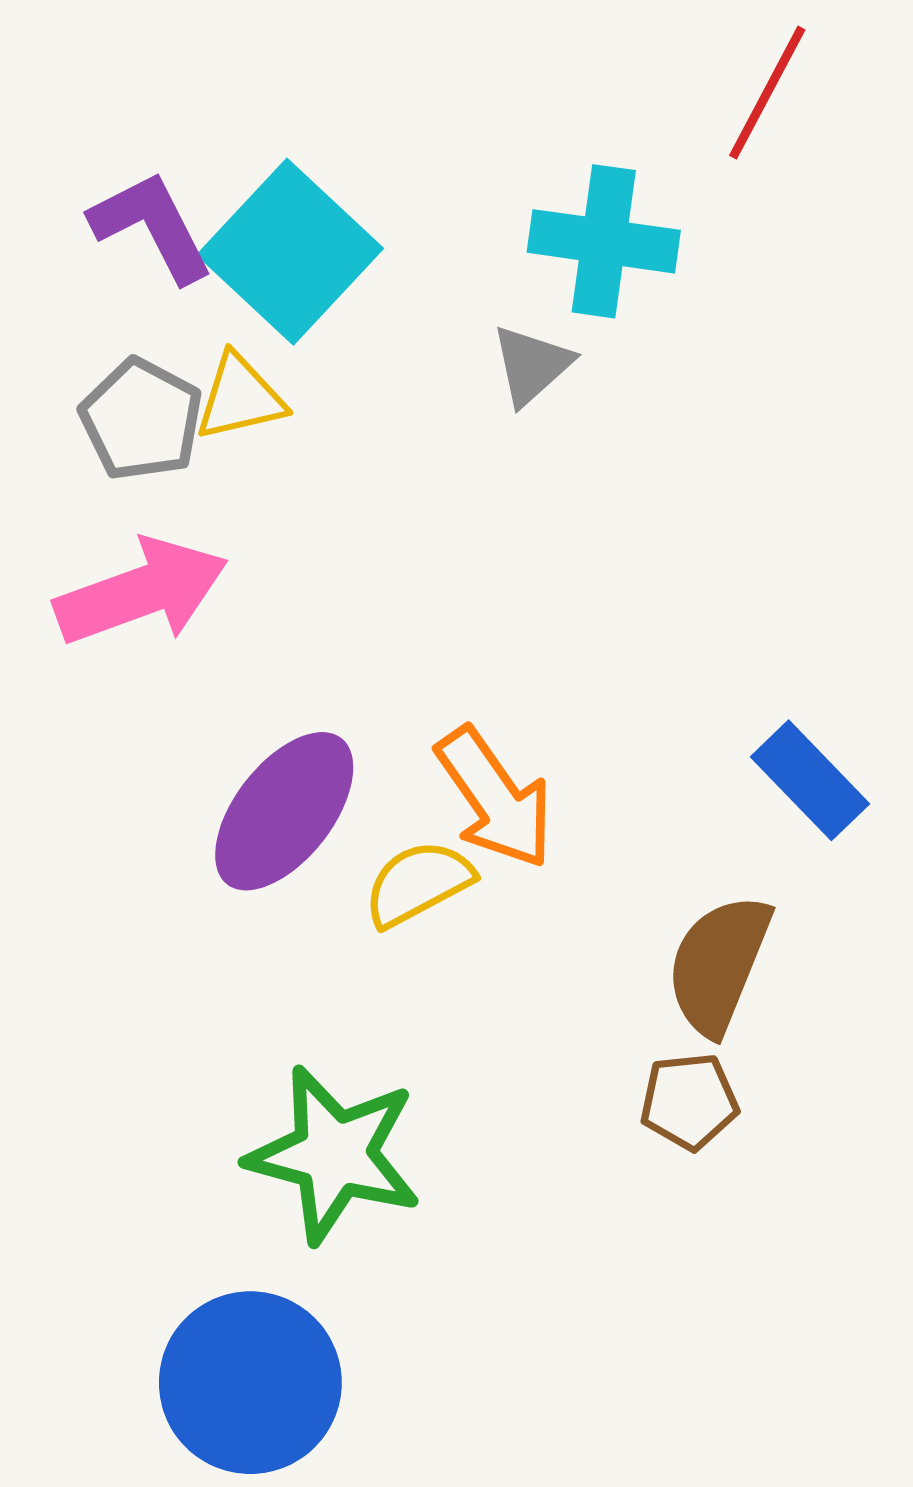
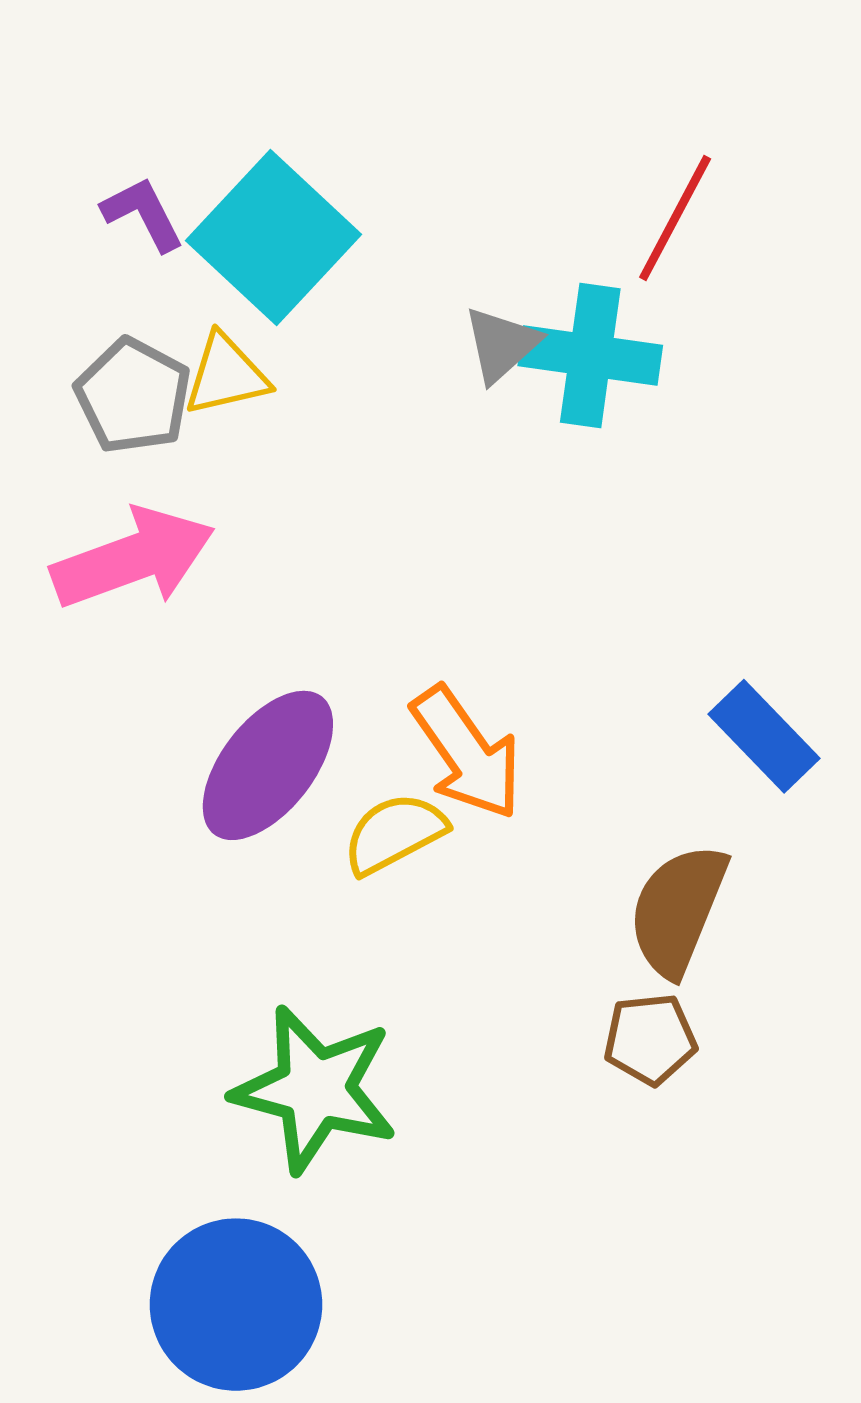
red line: (767, 93) -> (675, 218), moved
purple L-shape: (152, 227) -> (143, 214), size x0.7
cyan cross: (604, 241) -> (590, 356), moved

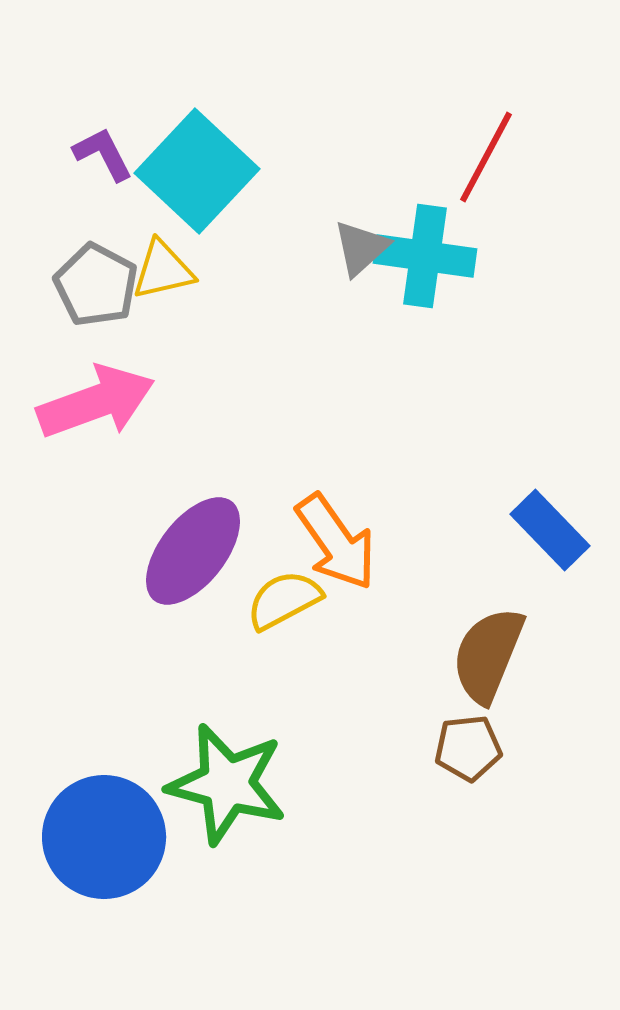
blue circle: (236, 1305) -> (104, 837), moved

